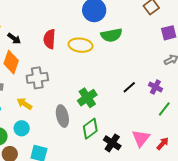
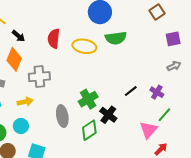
yellow arrow: (24, 104) -> (25, 102), turned 133
pink triangle: (141, 138) -> (148, 130), moved
black cross: (112, 143) -> (108, 115), moved

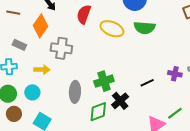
purple cross: (157, 92) -> (175, 74), moved, turned -32

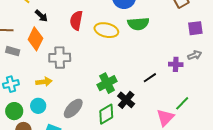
gray rectangle: (19, 45) -> (13, 51), moved
gray ellipse: (75, 92) -> (73, 108), moved, turned 50

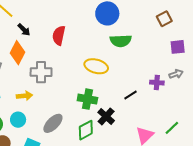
yellow ellipse: (106, 30) -> (96, 66), moved
green cross: (107, 83) -> (87, 99), turned 36
green line: (182, 103) -> (172, 128), moved

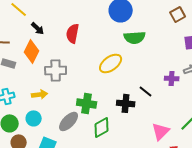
yellow ellipse: (96, 66) -> (111, 63), turned -50
black line: (131, 95) -> (146, 91), turned 72
green cross: (87, 99) -> (87, 103), moved
black cross: (106, 116) -> (126, 103), moved, turned -36

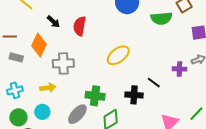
black arrow: (38, 28) -> (53, 22), moved
green semicircle: (135, 37) -> (161, 18), moved

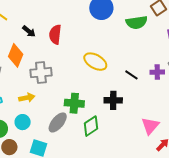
yellow ellipse: (118, 55) -> (95, 62), turned 70
black line: (154, 83) -> (131, 75), moved

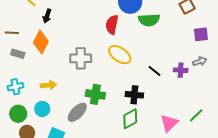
green semicircle: (137, 22) -> (149, 20), moved
black arrow: (29, 31) -> (47, 16), moved, turned 64
red semicircle: (55, 34) -> (112, 25), moved
gray cross: (41, 73) -> (81, 58), moved
green diamond: (91, 126) -> (130, 119), moved

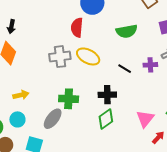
green semicircle: (149, 20) -> (127, 31), moved
gray cross: (81, 58) -> (60, 57), moved

